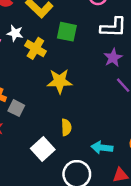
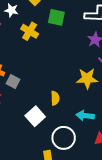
white star: (15, 33) -> (11, 10), moved
yellow star: (60, 81) -> (87, 79), moved

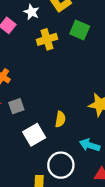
yellow cross: (30, 31) -> (47, 39), turned 30
gray square: (13, 82) -> (16, 106), moved, turned 32

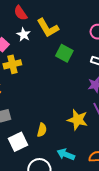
yellow cross: (47, 39) -> (12, 64), moved

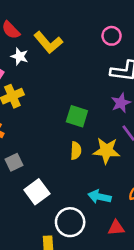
green square: (64, 53) -> (77, 116), moved
yellow semicircle: (42, 130) -> (76, 151), moved

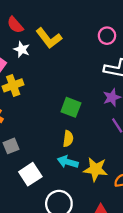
yellow star: (106, 151) -> (96, 169), moved
cyan arrow: (99, 197) -> (68, 162), moved

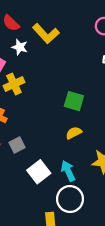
yellow semicircle: (68, 139) -> (74, 133), turned -119
cyan arrow: (68, 162) -> (68, 171), moved, turned 54

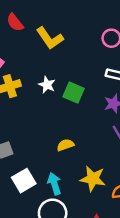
white star: (20, 47) -> (47, 85), moved
green square: (74, 101) -> (74, 93), moved

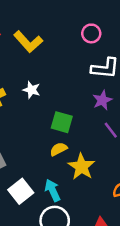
green square: (74, 93) -> (62, 122), moved
yellow star: (93, 179) -> (81, 167), moved, turned 30

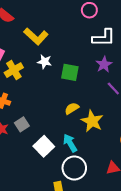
yellow L-shape: (28, 42) -> (36, 36), moved
green square: (62, 122) -> (70, 72), moved

